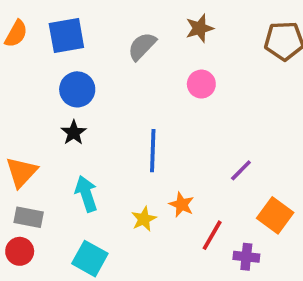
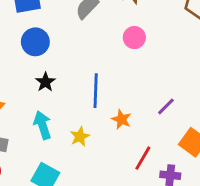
black star: (74, 133) -> (45, 82), moved
orange star: (182, 205) -> (121, 119), moved
yellow star: (144, 219) -> (80, 137), moved

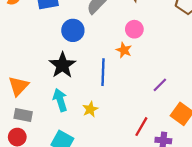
blue circle: (35, 42) -> (73, 30), moved
black star: (45, 82) -> (62, 65), size x1.6
orange star: (121, 119) -> (124, 50), moved

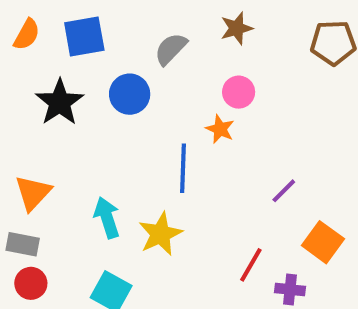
black star: (62, 65) -> (60, 102), moved
yellow star: (90, 109) -> (160, 234), size x1.5
gray rectangle: (23, 115) -> (23, 244), moved

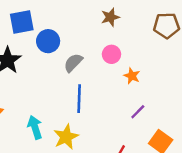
gray semicircle: (171, 49) -> (73, 63), moved
blue circle: (130, 94) -> (48, 41), moved
orange star: (220, 129) -> (132, 76), moved

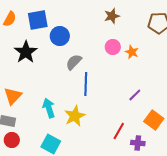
gray semicircle: (73, 63) -> (74, 62), moved
orange star: (132, 76) -> (132, 52), moved

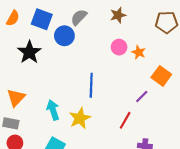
blue square: (38, 20) -> (42, 19), turned 30
gray semicircle: (74, 62) -> (79, 17), moved
orange square: (154, 120) -> (161, 76), moved
red line: (119, 131) -> (125, 120), moved

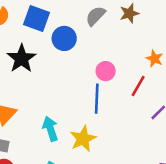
gray semicircle: (79, 17) -> (96, 16), moved
pink circle: (119, 47) -> (106, 71), moved
red line: (125, 120) -> (138, 86), moved

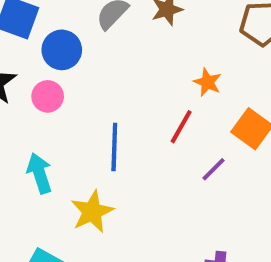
pink circle: (106, 71) -> (48, 96), moved
cyan arrow: (50, 129) -> (40, 173), moved

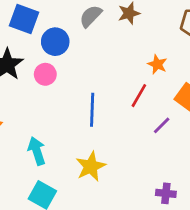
cyan arrow: (40, 173) -> (37, 151), moved
yellow star: (92, 212) -> (91, 166), moved

